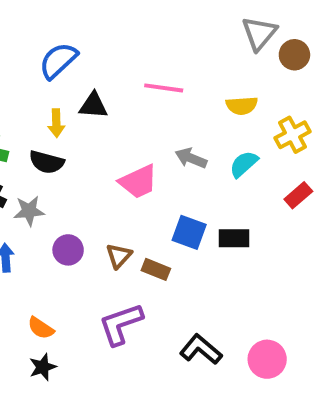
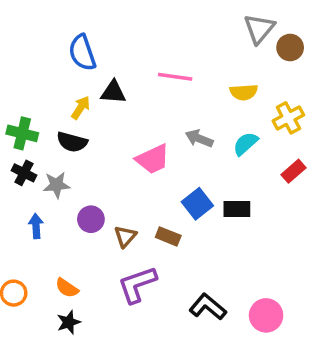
blue semicircle: (58, 61) -> (82, 53), turned -66
yellow arrow: (56, 123) -> (81, 108), turned -145
blue square: (189, 232) -> (197, 204), turned 32
brown triangle: (119, 256) -> (125, 236), moved

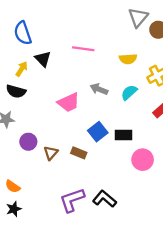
black triangle: (113, 92) -> (43, 59), turned 42
purple L-shape: (137, 284) -> (72, 200), moved
pink circle: (266, 315) -> (143, 160), moved

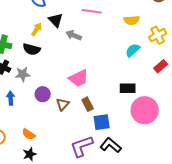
gray arrow: (99, 89) -> (74, 35), moved
pink trapezoid: (69, 103) -> (79, 78), moved
blue square: (98, 132) -> (102, 122), moved, turned 30
brown rectangle: (79, 153) -> (88, 104), turned 40
pink circle: (143, 160) -> (145, 110), size x1.4

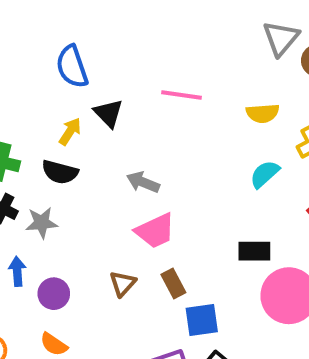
gray arrow: (74, 35) -> (143, 182), moved
purple circle: (43, 94) -> (54, 294), moved

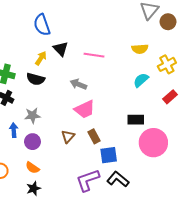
pink line: (181, 95) -> (94, 55), moved
gray star: (42, 223) -> (32, 116), moved

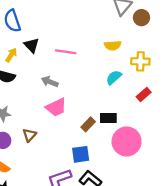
yellow cross: (167, 64) -> (140, 61), turned 30
brown triangle: (68, 136) -> (29, 135), moved
brown rectangle: (94, 136) -> (88, 124), moved, turned 72

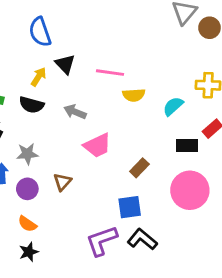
yellow semicircle: (113, 45) -> (134, 95), moved
gray arrow: (50, 82) -> (75, 112), moved
black rectangle: (108, 118) -> (187, 145), moved

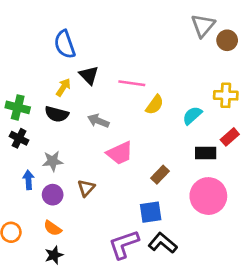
yellow semicircle: (134, 95) -> (155, 105), turned -50

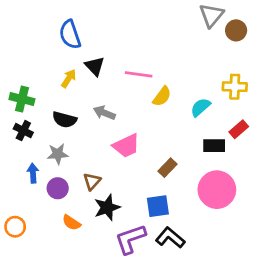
black semicircle: (57, 114) -> (65, 120), moved
orange semicircle: (53, 228) -> (71, 223), moved
black star: (54, 255) -> (107, 207), moved, size x1.4

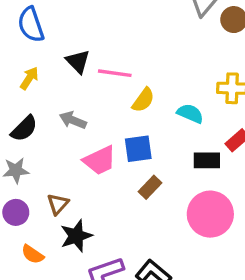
black triangle: (95, 66) -> (78, 61), moved
cyan semicircle: (200, 107) -> (190, 113), turned 65
black semicircle: (65, 120) -> (24, 129), turned -60
blue square: (158, 206) -> (138, 149), moved

